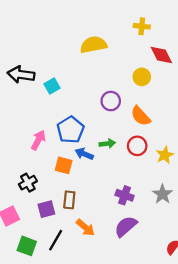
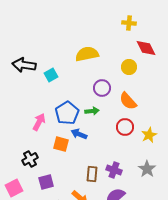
yellow semicircle: (93, 45) -> (87, 54), moved
green arrow: (107, 144) -> (92, 111), moved
brown rectangle: (69, 200) -> (92, 174), moved

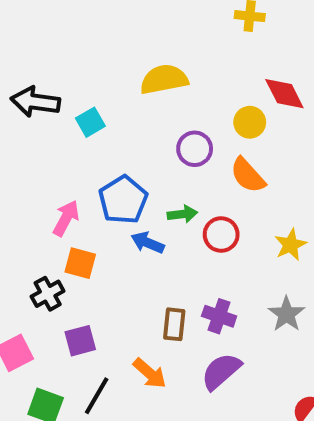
red diamond: (146, 48) -> (284, 94), moved
yellow circle: (129, 67) -> (250, 122), moved
green arrow: (92, 111) -> (182, 214), moved
red circle: (125, 127) -> (221, 235), moved
orange square: (61, 144) -> (80, 263), moved

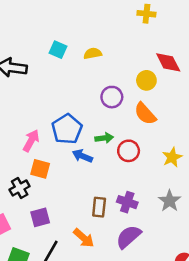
yellow semicircle: (164, 79) -> (93, 53), size x0.6
cyan square: (90, 122) -> (58, 50), moved, turned -36

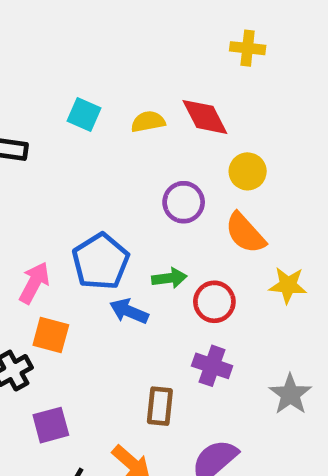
red diamond: (168, 62) -> (205, 117), moved
yellow star: (172, 157) -> (288, 285), moved, turned 30
purple cross: (127, 202) -> (212, 366), moved

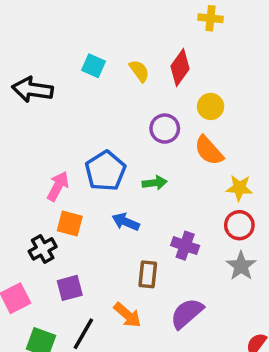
red diamond: (205, 117) -> (180, 67), turned 63
yellow semicircle: (148, 122) -> (139, 71), turned 65
red circle: (214, 302) -> (239, 225), moved
blue arrow: (129, 311) -> (126, 222), moved

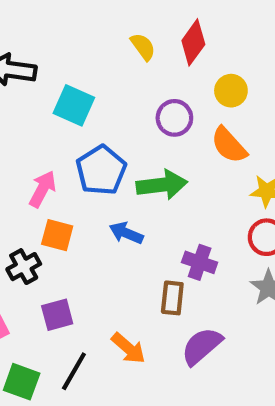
cyan square: (94, 66) -> (74, 105), moved, size x1.4
green arrow: (155, 183) -> (162, 185), size x1.6
brown rectangle: (148, 274) -> (172, 298), moved

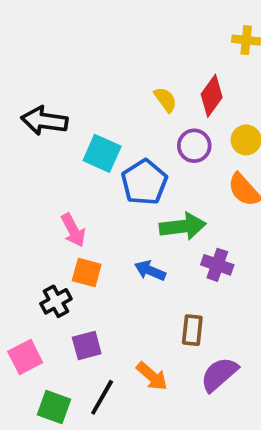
purple circle: (174, 118) -> (194, 146), moved
blue pentagon: (101, 170) -> (144, 182), moved
pink arrow: (43, 189) -> (73, 230), turned 124
purple cross: (200, 262) -> (217, 265), moved

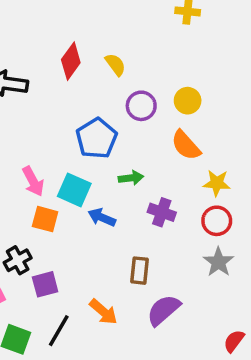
red diamond: (212, 96) -> (71, 61), moved
cyan square: (102, 153) -> (74, 190), moved
green arrow: (183, 226) -> (131, 178), size x0.6
black cross: (56, 301) -> (18, 260), moved

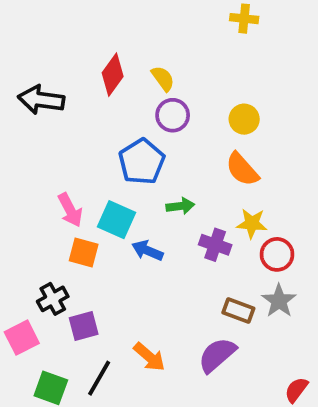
purple circle: (141, 106) -> (173, 115), moved
yellow star: (217, 183) -> (252, 223), moved
brown rectangle: (139, 271) -> (238, 310), moved, turned -76

